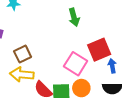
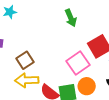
pink square: (76, 64) -> (78, 63), turned 30

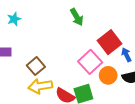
orange circle: (87, 86) -> (108, 75), moved

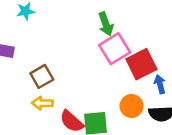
pink square: (90, 62) -> (115, 49), moved
yellow arrow: (40, 86) -> (42, 103), size x0.7

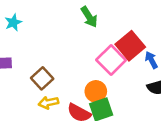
pink square: (115, 49) -> (111, 60), moved
orange circle: (132, 106) -> (96, 91), moved

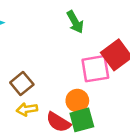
pink square: (111, 60) -> (95, 69), turned 32

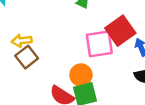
yellow arrow: (27, 109) -> (22, 41), moved

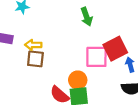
brown square: (27, 57) -> (35, 59), turned 36

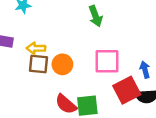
red square: (115, 49) -> (127, 90), moved
orange circle: (78, 80) -> (62, 64), moved

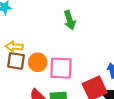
pink square: (107, 61) -> (61, 68), moved

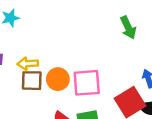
green arrow: (70, 20) -> (128, 28), moved

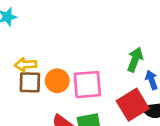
green arrow: (128, 28) -> (135, 60), moved, turned -135

